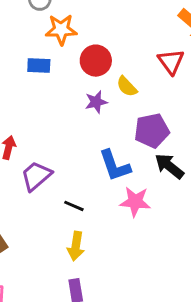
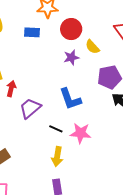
blue L-shape: (115, 166) -> (70, 99), moved
pink star: (135, 202) -> (81, 133), moved

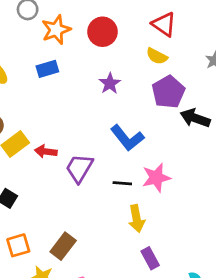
red circle: (71, 29) -> (102, 32), moved
yellow semicircle: (92, 47) -> (157, 56), moved
red arrow: (11, 89) -> (46, 151), turned -77

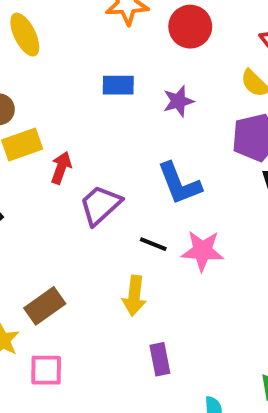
blue rectangle: (47, 69) -> (118, 85), moved
red arrow: (46, 151) -> (61, 168), turned 85
yellow arrow: (137, 219) -> (134, 296), moved

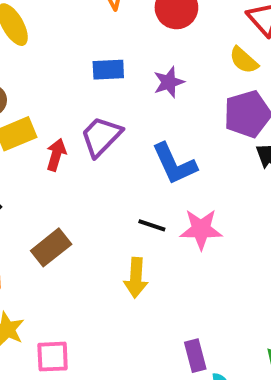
purple trapezoid: (100, 205) -> (101, 136), moved
brown rectangle: (45, 306) -> (51, 247), moved
purple rectangle: (160, 359) -> (195, 356), moved

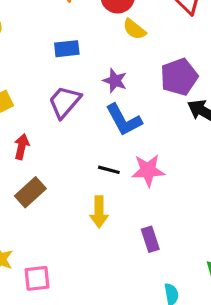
yellow semicircle: (244, 60) -> (134, 29), moved
purple star: (169, 82) -> (115, 81), moved, turned -30
red arrow: (56, 155) -> (22, 147), moved
purple rectangle: (195, 356) -> (150, 239), moved

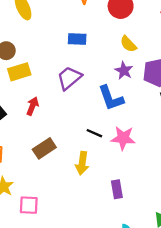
yellow semicircle: (134, 29) -> (128, 44), moved
purple star: (115, 81) -> (124, 71), moved
brown rectangle: (30, 192) -> (44, 148), moved

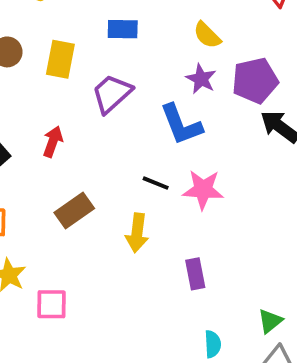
yellow rectangle: (19, 72) -> (60, 59), moved, turned -60

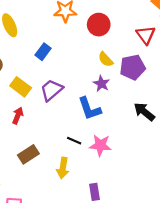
blue rectangle: (123, 29) -> (43, 52), moved, turned -56
yellow rectangle: (60, 59) -> (21, 87), moved, turned -66
purple pentagon: (255, 81) -> (132, 67), moved

